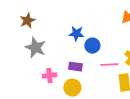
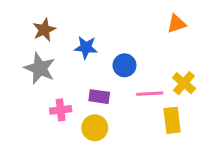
brown star: (27, 21) -> (44, 30), moved
blue star: (76, 34) -> (86, 47), moved

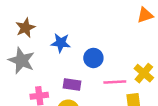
orange triangle: (177, 24) -> (145, 15), moved

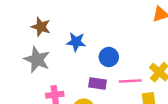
brown star: (25, 28) -> (41, 27), turned -30
purple rectangle: (72, 84) -> (97, 83), moved

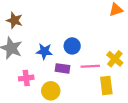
blue star: (76, 42) -> (44, 51), moved

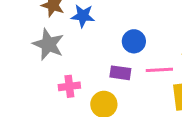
blue star: (44, 51) -> (83, 16), moved

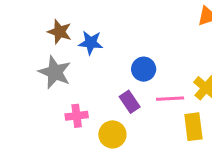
purple rectangle: (120, 73) -> (130, 102), turned 48

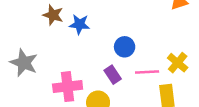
gray star: (55, 72) -> (24, 63), moved
pink cross: (77, 116) -> (68, 87), size x1.5

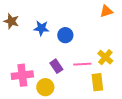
blue star: (80, 24) -> (41, 28), moved
blue circle: (125, 47) -> (65, 35), moved

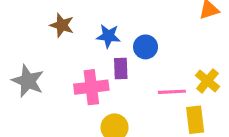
purple rectangle: (56, 66) -> (121, 69), moved, turned 32
pink cross: (22, 75) -> (91, 87), moved

